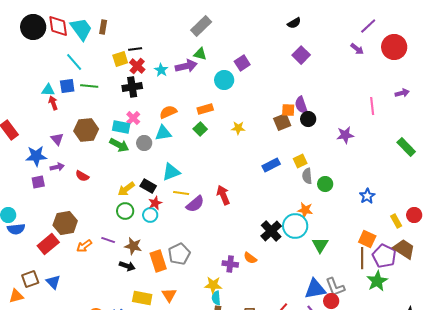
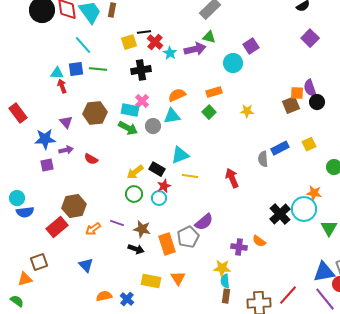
red cross: (137, 66) -> (155, 42), moved
gray semicircle: (307, 176) -> (263, 159), moved
purple semicircle: (195, 204) -> (204, 222), moved
blue triangle: (53, 282) -> (86, 265), moved

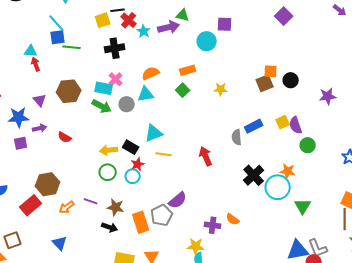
purple square: (251, 46) -> (225, 24), turned 35
blue square: (76, 69) -> (58, 37), moved
purple semicircle: (310, 88) -> (296, 125), moved
yellow arrow: (135, 172) -> (109, 150), turned 30
black cross: (280, 214) -> (254, 175), moved

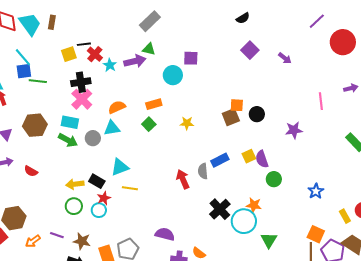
purple arrow: (340, 10) -> (285, 58), moved
pink cross: (116, 79) -> (82, 99), moved, size x1.5
red arrow: (206, 156) -> (183, 179), moved
purple semicircle: (178, 200) -> (165, 234), moved, turned -126

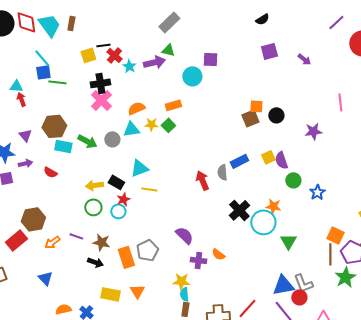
purple square: (250, 50) -> (269, 51), turned 30
cyan rectangle: (70, 122) -> (63, 146), moved
yellow star: (187, 123) -> (151, 124), moved
blue star: (316, 191) -> (317, 192), moved
purple semicircle: (165, 234) -> (184, 235), turned 30

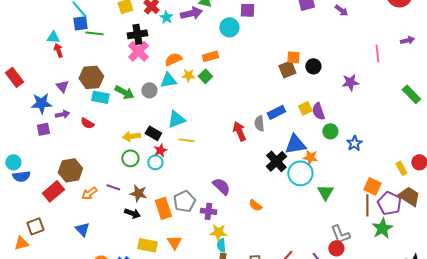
purple cross: (198, 260) -> (208, 211), moved
blue triangle: (283, 285) -> (295, 144), moved

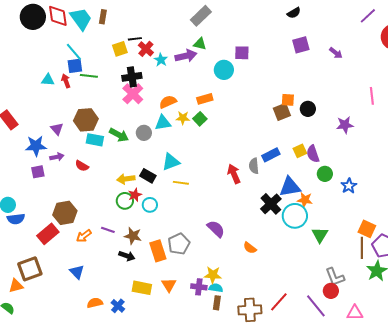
red arrow: (58, 50) -> (66, 81), moved
red star: (160, 150) -> (135, 195), moved
purple cross: (208, 211) -> (199, 287), moved
brown square: (35, 226) -> (30, 269), size x1.4
cyan semicircle: (221, 245) -> (216, 288), turned 104

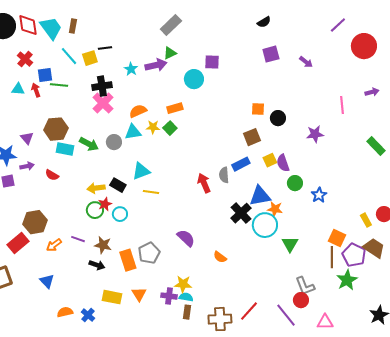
green triangle: (200, 44) -> (170, 53), turned -40
red cross: (146, 49) -> (25, 59), moved
cyan line: (74, 52) -> (69, 56), moved
brown square: (282, 112) -> (252, 137), moved

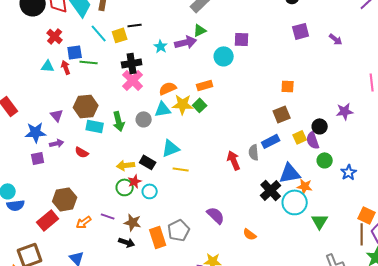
black circle: (278, 118) -> (320, 126), moved
yellow star: (153, 127) -> (183, 104), size x1.5
green arrow: (89, 144) -> (119, 121), turned 48

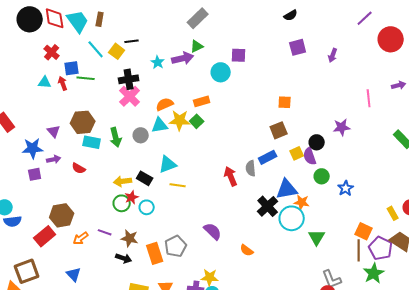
yellow square: (120, 35) -> (117, 51), turned -35
purple arrow: (336, 39) -> (333, 55), turned 72

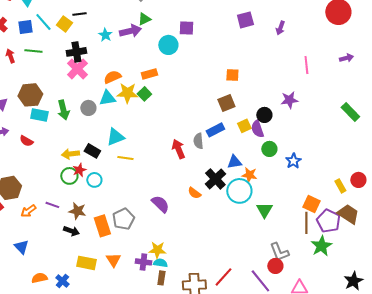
blue square: (72, 68) -> (25, 27), moved
pink line: (369, 98) -> (306, 65), moved
blue triangle: (287, 189) -> (234, 162), size x0.7
orange semicircle: (247, 250) -> (194, 193), moved

